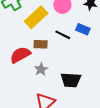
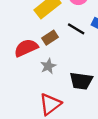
brown rectangle: (41, 44) -> (50, 38), turned -40

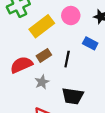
black line: (76, 29) -> (67, 59), moved, turned 70

